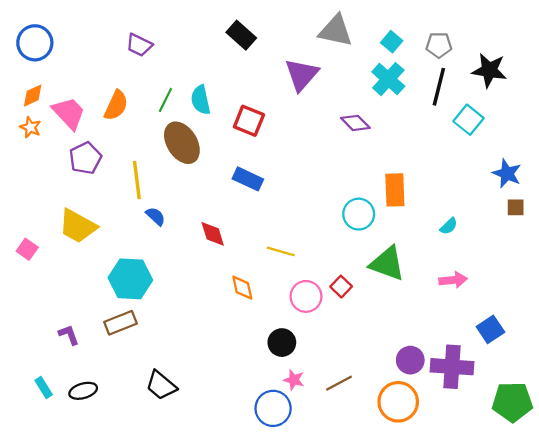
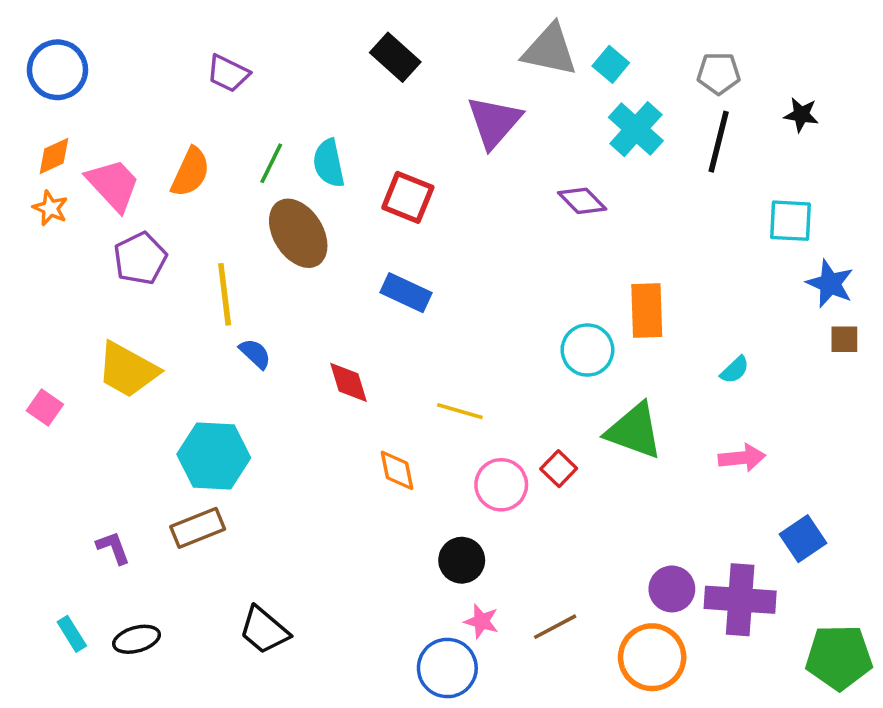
cyan square: (392, 42) -> (611, 64), moved
black star: (489, 70) -> (801, 115), size x0.6
cyan square: (468, 120) -> (790, 221), moved, turned -36

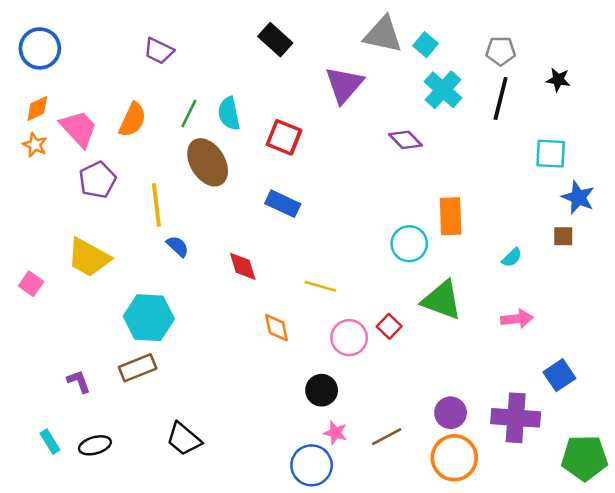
brown square: (844, 339) -> (563, 236), moved
purple circle: (672, 589) -> (451, 413), moved

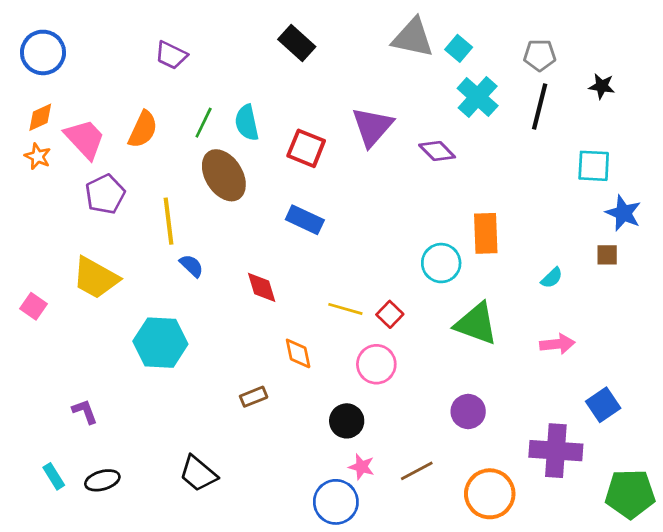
purple triangle: (344, 85) -> (372, 127), moved
red square: (389, 326) -> (390, 314), moved
brown rectangle: (138, 368) -> (254, 397), moved, size x0.7
purple circle: (451, 413) -> (468, 411), moved

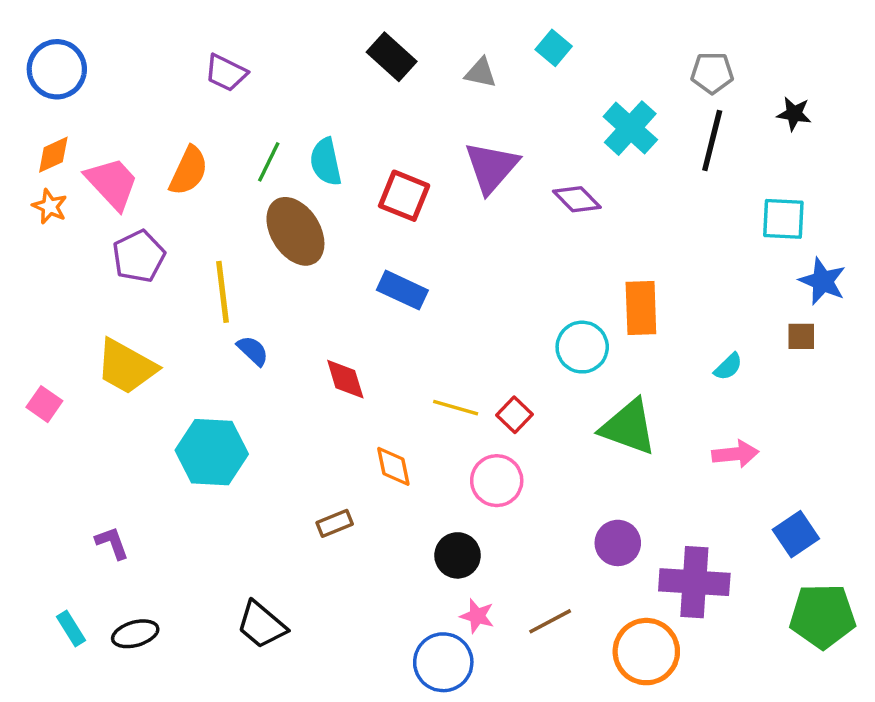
gray triangle: (413, 38) -> (481, 73), moved, size x0.6
cyan square: (459, 48) -> (554, 48), moved
purple cross: (556, 451) -> (694, 582), moved
green pentagon: (630, 494) -> (823, 616), moved

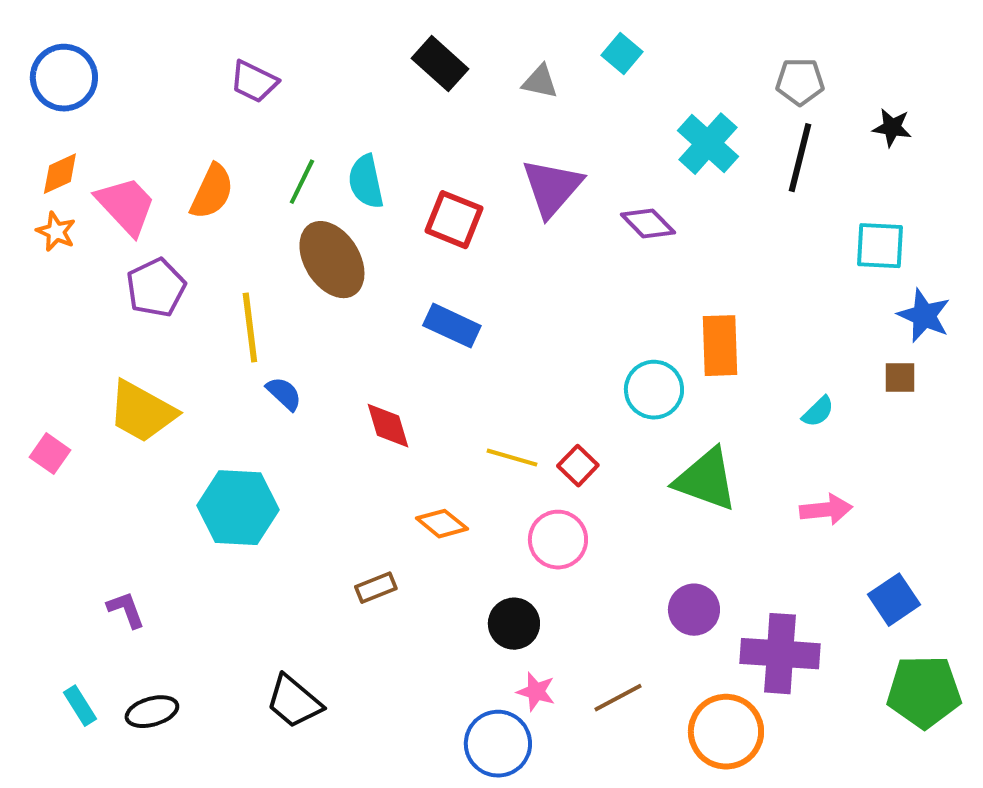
orange diamond: (393, 466) -> (442, 524), turned -39

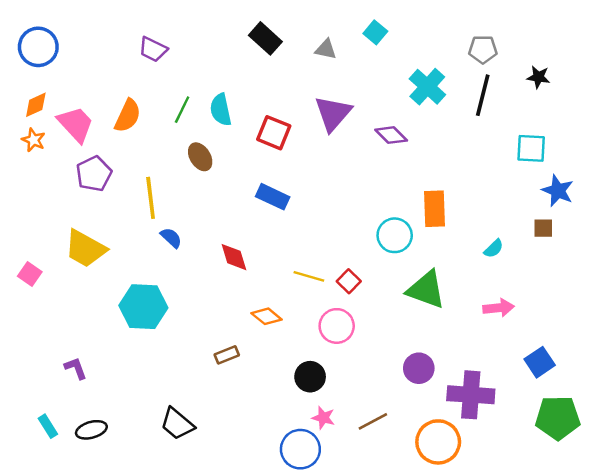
brown ellipse: (332, 260) -> (200, 157), size x0.6

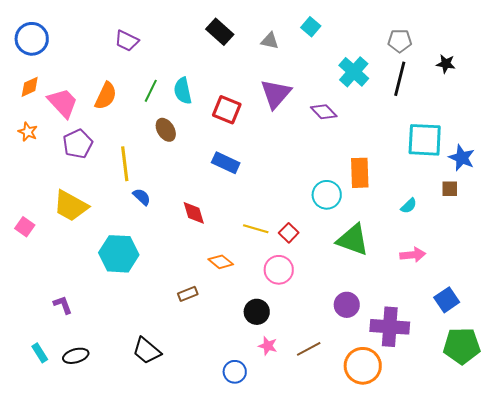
orange star: (33, 140) -> (28, 132), moved
cyan square: (531, 148) -> (425, 140), moved, size x1.4
blue circle: (300, 449) -> (235, 372), moved, size x0.7

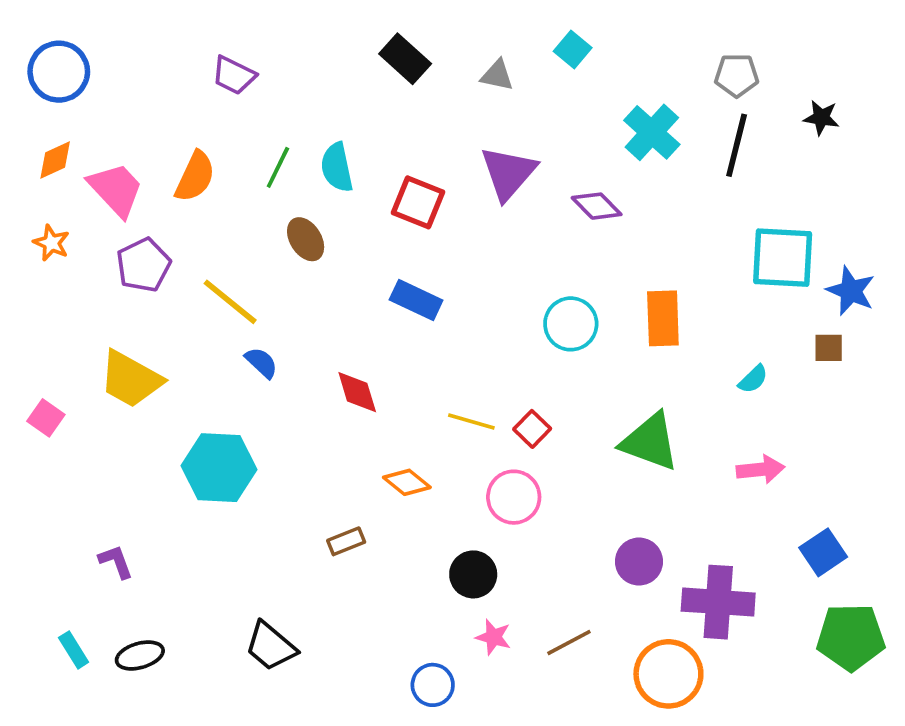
yellow line: (125, 164) -> (230, 302), turned -44
cyan circle: (327, 195) -> (571, 324), moved

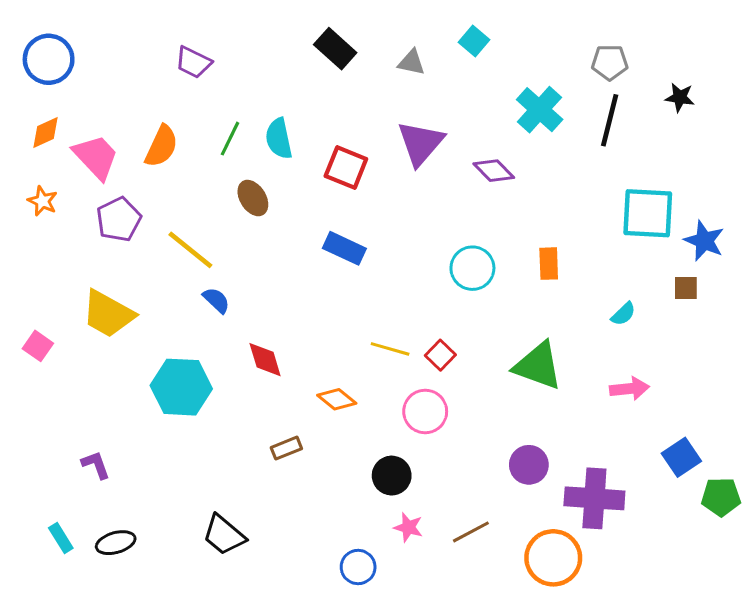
orange rectangle: (663, 318) -> (549, 264), size x0.7
red diamond: (357, 392) -> (265, 360), moved
green pentagon: (851, 637) -> (721, 497), moved, size x0.7

